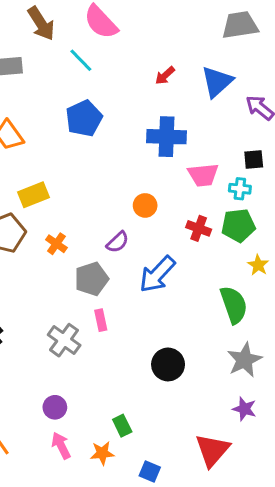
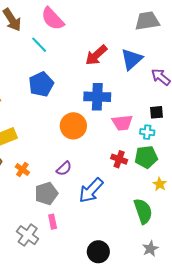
red arrow: (165, 76) -> (96, 55), size x1.6
orange circle: (145, 205) -> (73, 126), moved, size x1.6
gray star: (244, 360) -> (150, 249), size x0.7

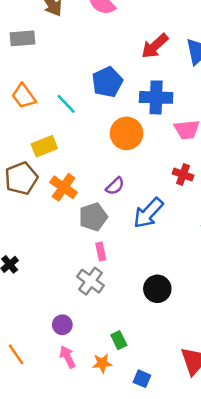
cyan line: (39, 45) -> (66, 104), moved
blue pentagon: (41, 84) -> (107, 82), moved
orange cross: (22, 170) -> (64, 187), size x1.5
gray cross: (28, 235) -> (91, 281), moved

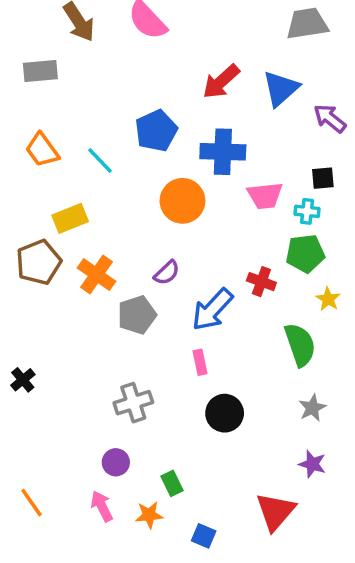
red cross: (183, 174) -> (261, 282), moved
pink rectangle: (101, 252) -> (200, 362), moved
gray cross: (91, 281) -> (133, 403), turned 36
purple circle: (62, 325) -> (116, 462), moved

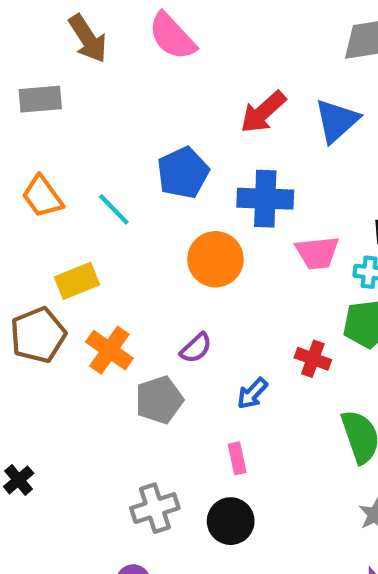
blue arrow: (212, 310) -> (252, 393), size x0.6
black circle: (225, 413) -> (231, 521), moved

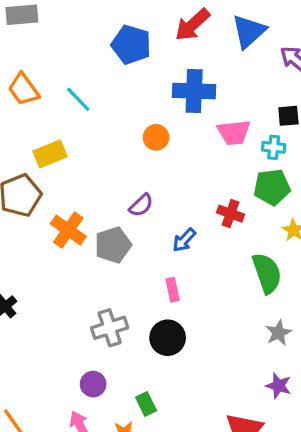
blue pentagon: (183, 173) -> (131, 45), moved, turned -30
orange circle: (215, 259) -> (156, 137), size x0.6
orange cross: (109, 350) -> (68, 230), moved

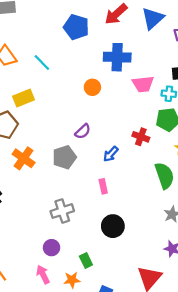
orange cross: (68, 230) -> (24, 158), moved
black circle: (168, 338) -> (113, 226), moved

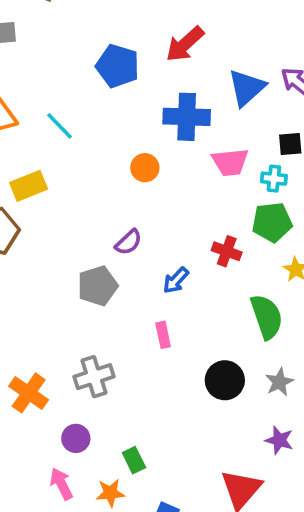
blue triangle: (153, 18) -> (247, 88), moved
orange cross: (24, 158) -> (29, 393), moved
black circle: (113, 226) -> (225, 380), moved

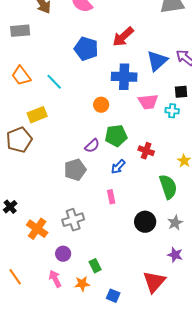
green pentagon: (272, 222) -> (116, 136), moved

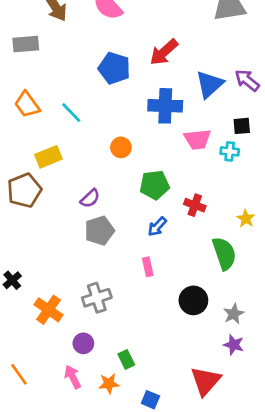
orange circle: (101, 105) -> (121, 147), moved
purple semicircle: (92, 146) -> (90, 198), moved
gray star: (175, 223) -> (234, 314), moved

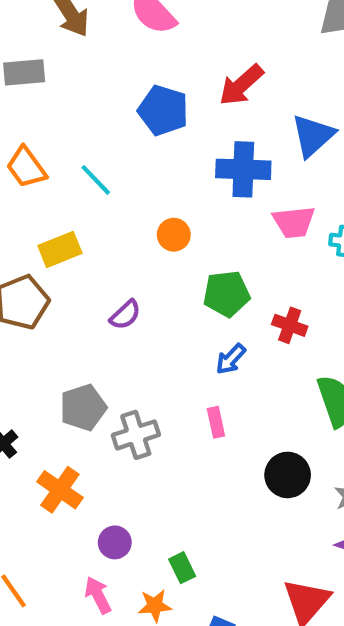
gray pentagon: (99, 231) -> (83, 408), moved
gray cross: (97, 298) -> (136, 435), moved

